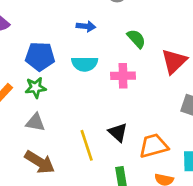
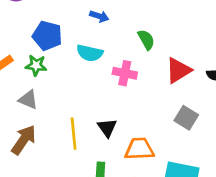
brown arrow: (40, 162) -> (24, 140), turned -100

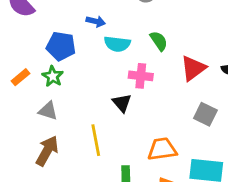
blue arrow: (99, 16) -> (96, 21), moved
cyan semicircle: (90, 53) -> (117, 44), moved
green star: (36, 65) -> (53, 76), turned 30
black triangle: (107, 128) -> (122, 103), moved

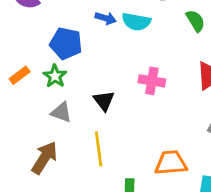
green semicircle: (159, 41) -> (195, 21), moved
cyan semicircle: (117, 44) -> (136, 22), moved
black triangle: (122, 103) -> (104, 101), moved
gray triangle: (48, 111) -> (61, 112), moved

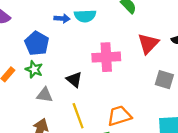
blue pentagon: (66, 43) -> (37, 43), turned 30
pink cross: (152, 81) -> (106, 57), size x1.4
orange trapezoid: (171, 163) -> (119, 116), moved

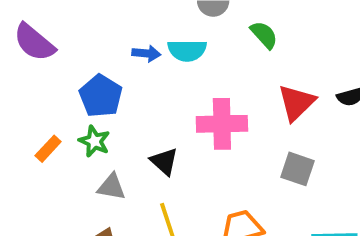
gray square: (164, 80) -> (298, 169), moved

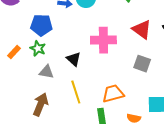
blue pentagon: (101, 96) -> (41, 25), turned -30
red triangle: (296, 103) -> (142, 29), turned -40

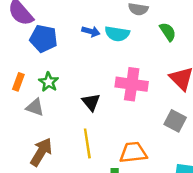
blue pentagon: (41, 25) -> (44, 39), moved
orange rectangle: (14, 52) -> (18, 82), turned -32
gray triangle: (46, 72) -> (35, 107), moved

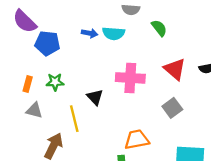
green star: (49, 82) -> (55, 82), turned -30
gray triangle: (35, 107) -> (34, 110), moved
gray square: (175, 121) -> (172, 108), turned 30
yellow line: (87, 143) -> (74, 119), moved

